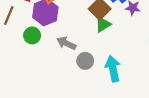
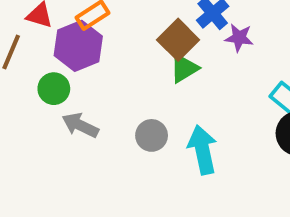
gray arrow: (66, 43) -> (80, 125), moved

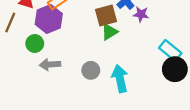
brown square: (178, 40) -> (106, 15), turned 30
gray arrow: (80, 125) -> (50, 65), turned -30

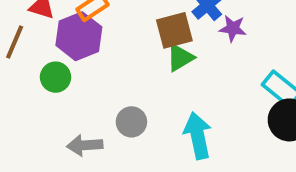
gray arrow: (50, 65) -> (85, 145), moved
gray circle: (91, 70) -> (131, 122), moved

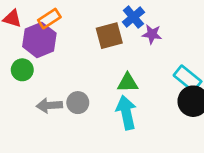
green triangle: (180, 58) -> (128, 83), moved, turned 30
gray arrow: (85, 145) -> (49, 105), moved

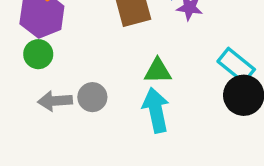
green circle: (22, 70) -> (38, 54), moved

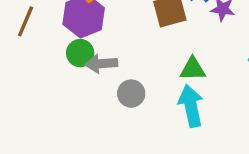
gray arrow: (55, 101) -> (101, 64), moved

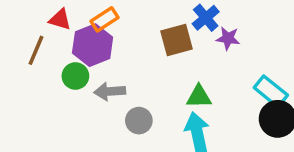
green circle: (80, 53) -> (75, 76), moved

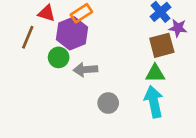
brown square: (177, 40) -> (162, 45), moved
gray circle: (139, 121) -> (108, 103), moved

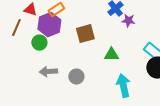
brown square: (162, 45) -> (85, 34), moved
gray arrow: (85, 69) -> (48, 72), moved
cyan arrow: (154, 102) -> (123, 86), moved

